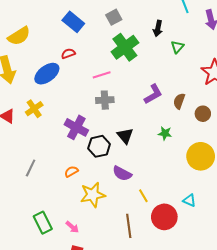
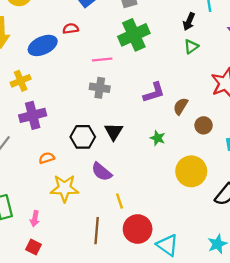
black arrow: (158, 28) -> (189, 21), moved
purple cross: (76, 127) -> (33, 115), moved, turned 35
cyan triangle: (189, 200) -> (167, 245), moved, size x1.5
pink arrow: (72, 227) -> (35, 219), turned 48

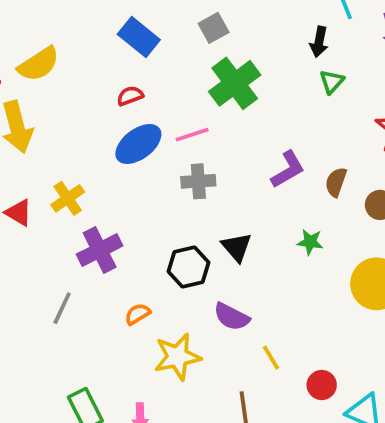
blue ellipse: (43, 45) -> (138, 144), moved
red circle: (138, 229) -> (322, 385), moved, size x0.6

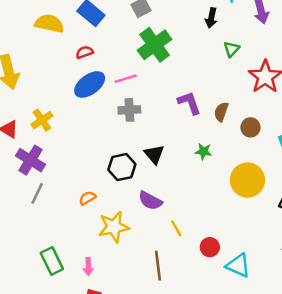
yellow semicircle: (39, 64) -> (49, 24), moved, turned -136
green triangle: (332, 82) -> (232, 49), moved
purple L-shape: (288, 169) -> (189, 103), turned -80
purple cross: (100, 250) -> (31, 160), moved, turned -32

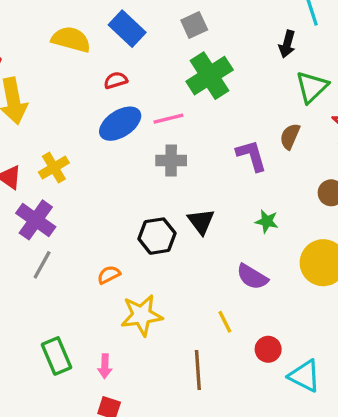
green triangle: (232, 49) -> (312, 87), size x1.5
brown semicircle: (221, 112) -> (290, 136), moved
purple semicircle: (150, 201) -> (252, 277), moved

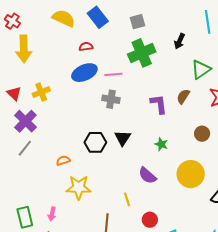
black arrow: (287, 44) -> (179, 41), moved
green rectangle: (57, 356) -> (25, 217), moved

